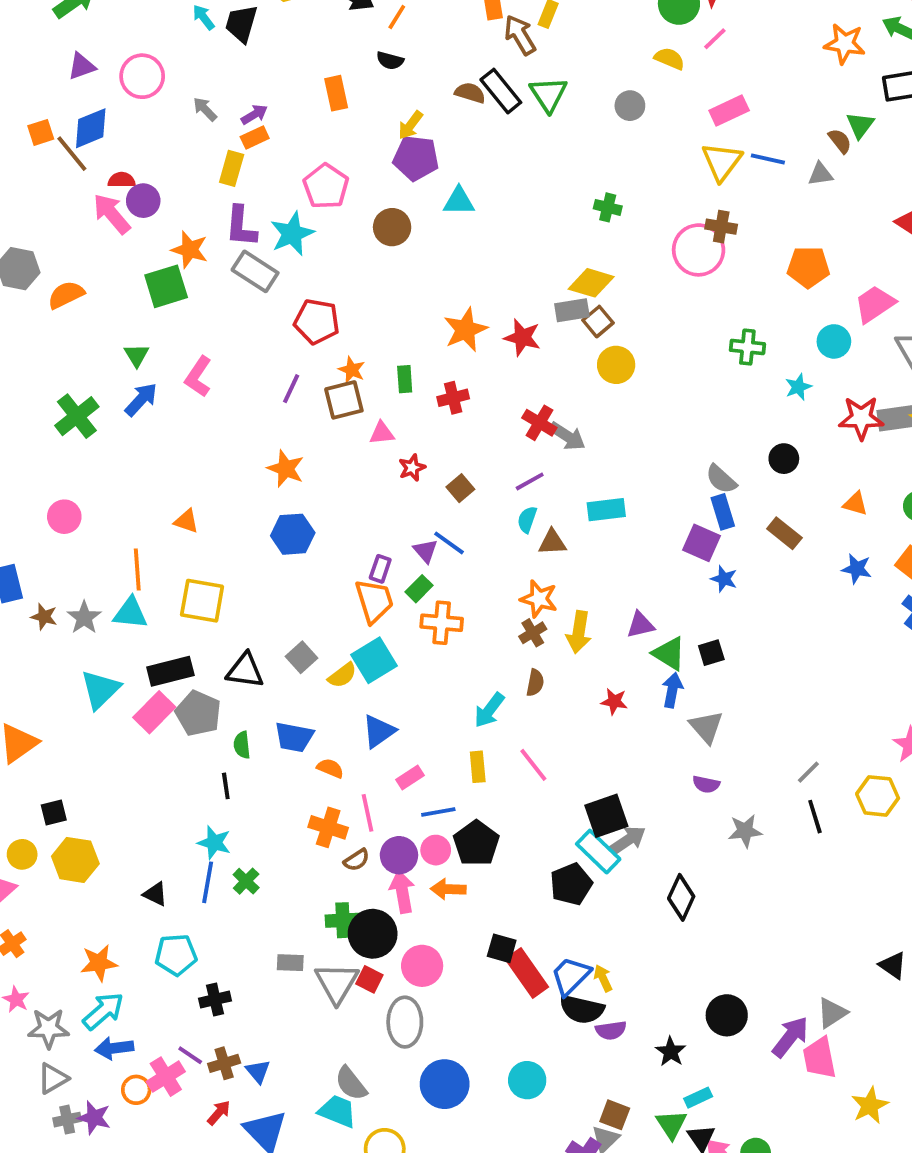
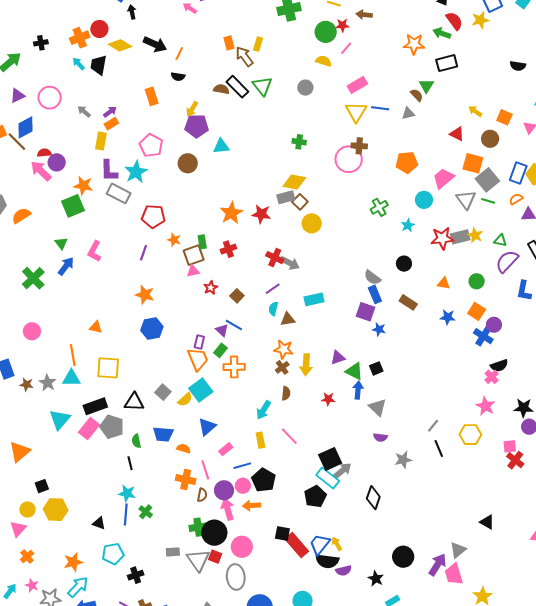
green cross: (747, 347) -> (379, 207), turned -30
brown square: (344, 400) -> (194, 255), moved
brown semicircle: (357, 860) -> (202, 495), turned -40

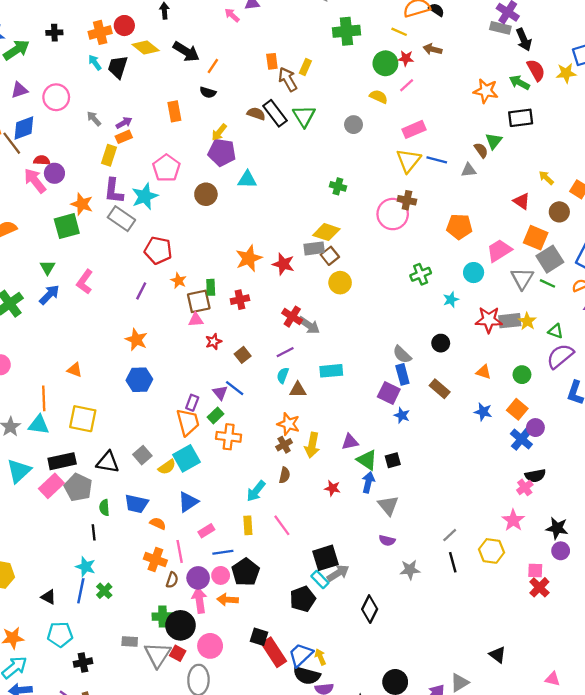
cyan rectangle: (328, 478) -> (320, 580), size x0.7

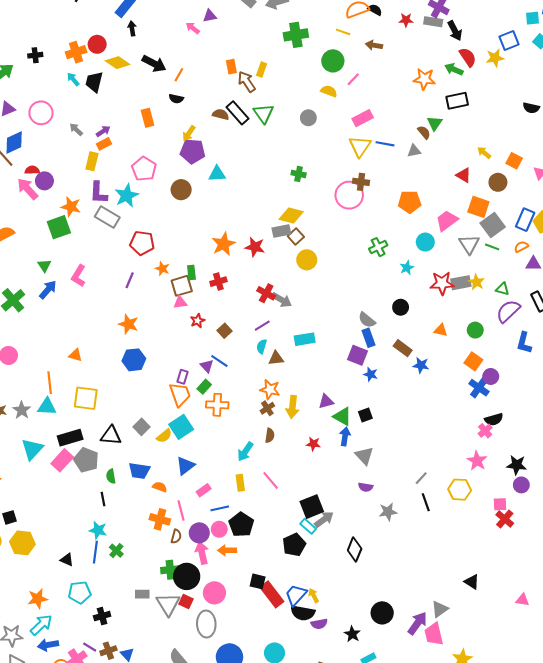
red star: (406, 58) -> (406, 20), moved
blue star: (483, 412) -> (421, 365), moved

